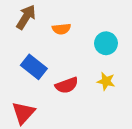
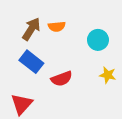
brown arrow: (26, 17) -> (31, 29), moved
yellow star: (106, 81) -> (108, 75), moved

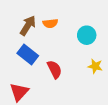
red semicircle: (62, 79) -> (55, 69), turned -96

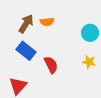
cyan circle: (87, 35) -> (90, 33), moved

